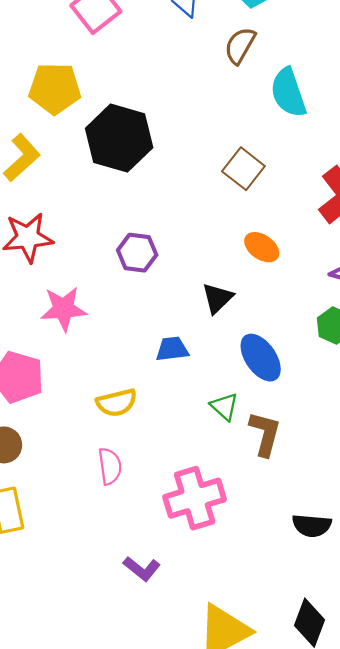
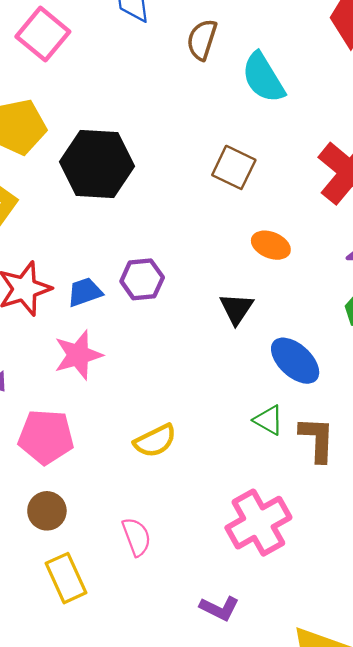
blue trapezoid: (172, 349) -> (85, 292), moved
pink semicircle: (110, 466) -> (136, 537), moved

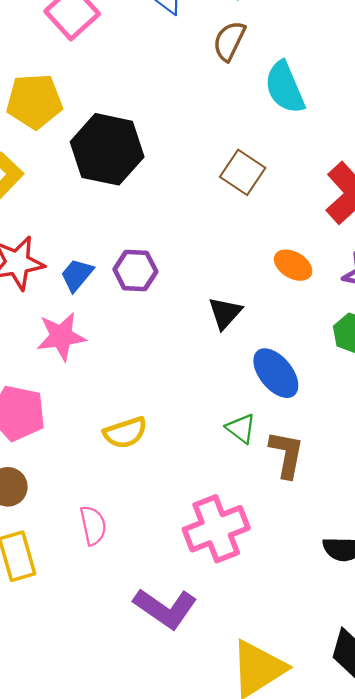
orange ellipse: (271, 245) -> (293, 265), moved
blue trapezoid: (85, 292) -> (77, 275), turned -39
purple L-shape: (219, 608) -> (165, 608), size x1.6

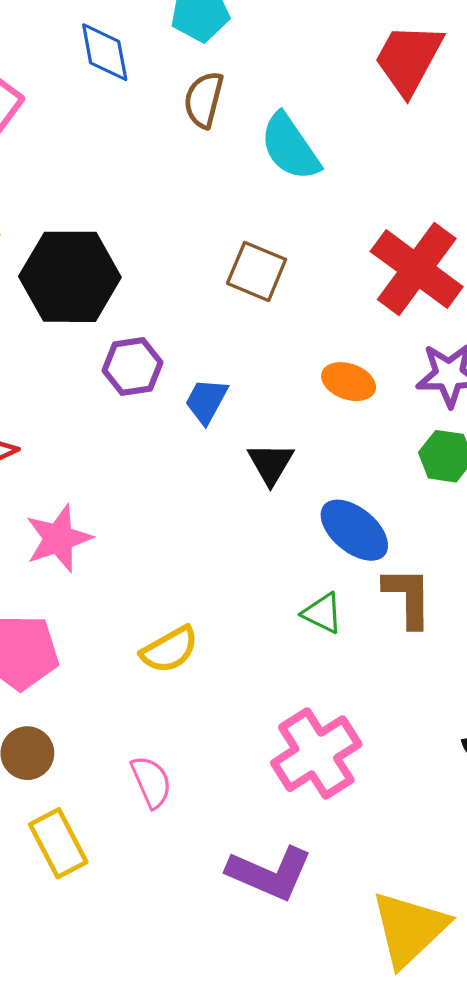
purple hexagon: (135, 270) -> (133, 367), moved
blue trapezoid: (77, 275) -> (206, 401), moved
brown L-shape: (286, 454) -> (408, 597), moved

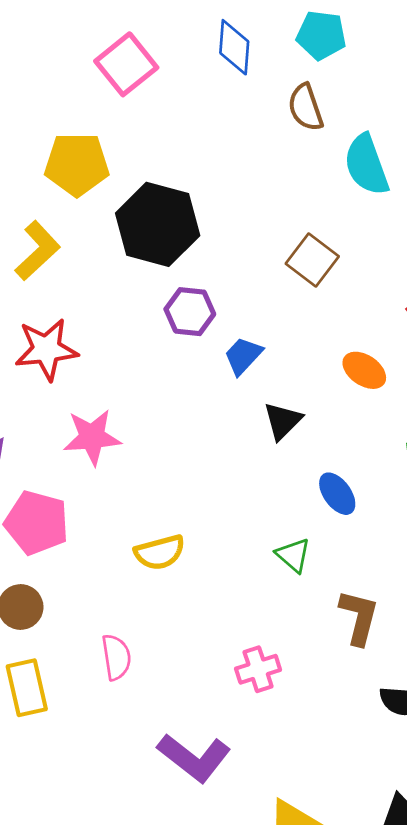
brown semicircle: (204, 100) -> (306, 107), turned -48
blue ellipse: (354, 530) -> (337, 494), size x0.7
brown L-shape: (408, 597) -> (359, 617), moved
pink cross: (316, 754) -> (258, 669), size x0.6

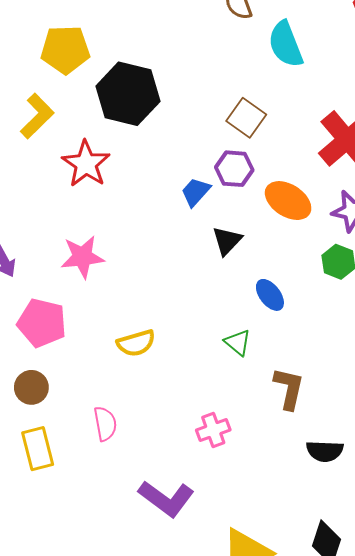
purple hexagon: (190, 312) -> (234, 169), moved
red star: (46, 349) -> (86, 164), moved, turned -30
orange ellipse: (364, 370) -> (288, 201), size x1.4

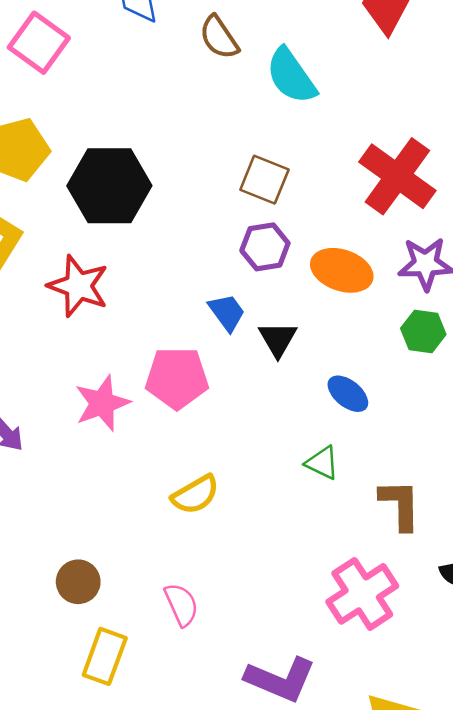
blue trapezoid: (196, 192) -> (227, 312), moved, turned 116
pink pentagon: (42, 323) -> (177, 378), moved
pink cross: (213, 430) -> (362, 594), moved, size x1.6
yellow rectangle: (38, 449) -> (105, 656), turned 48

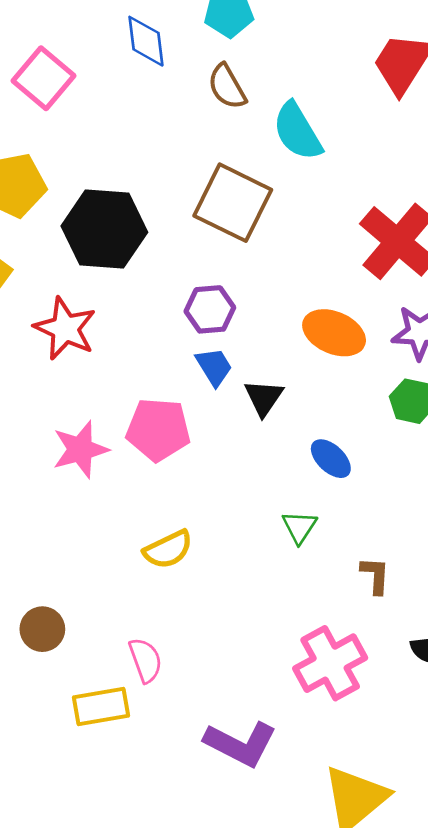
brown square: (264, 180) -> (233, 203), moved, size x1.5
purple hexagon: (265, 247) -> (210, 309), moved
green triangle: (322, 463) -> (299, 527), turned 33
brown L-shape: (400, 505) -> (375, 575), size x0.7
yellow rectangle: (105, 656) -> (101, 706), moved, turned 56

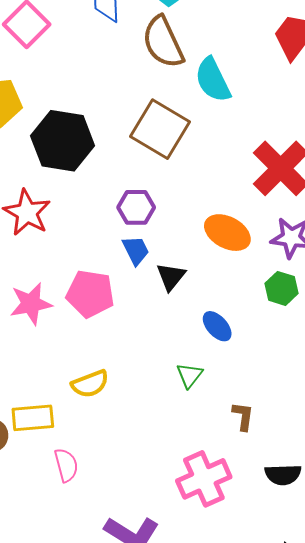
brown semicircle: (227, 87) -> (163, 42), size x1.5
yellow rectangle: (101, 706) -> (33, 418), moved

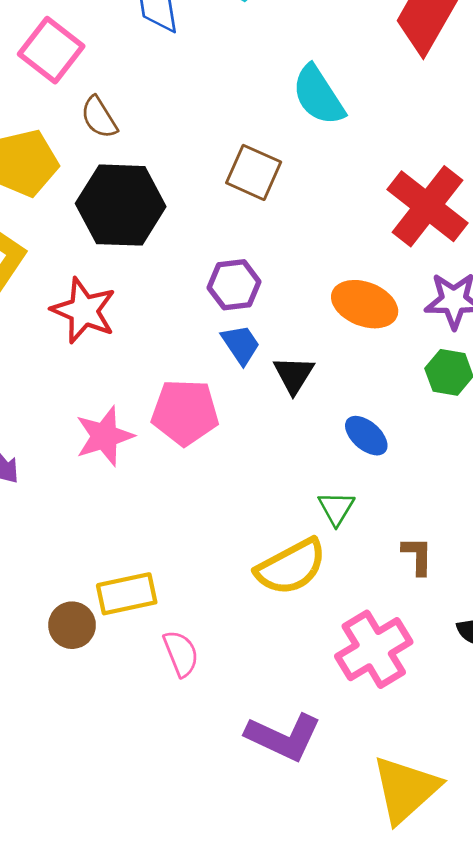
brown semicircle: (163, 42) -> (99, 117), moved, size x0.6
brown square: (160, 129) -> (254, 172), size x0.7
yellow semicircle: (90, 384) -> (291, 567), moved, size x1.4

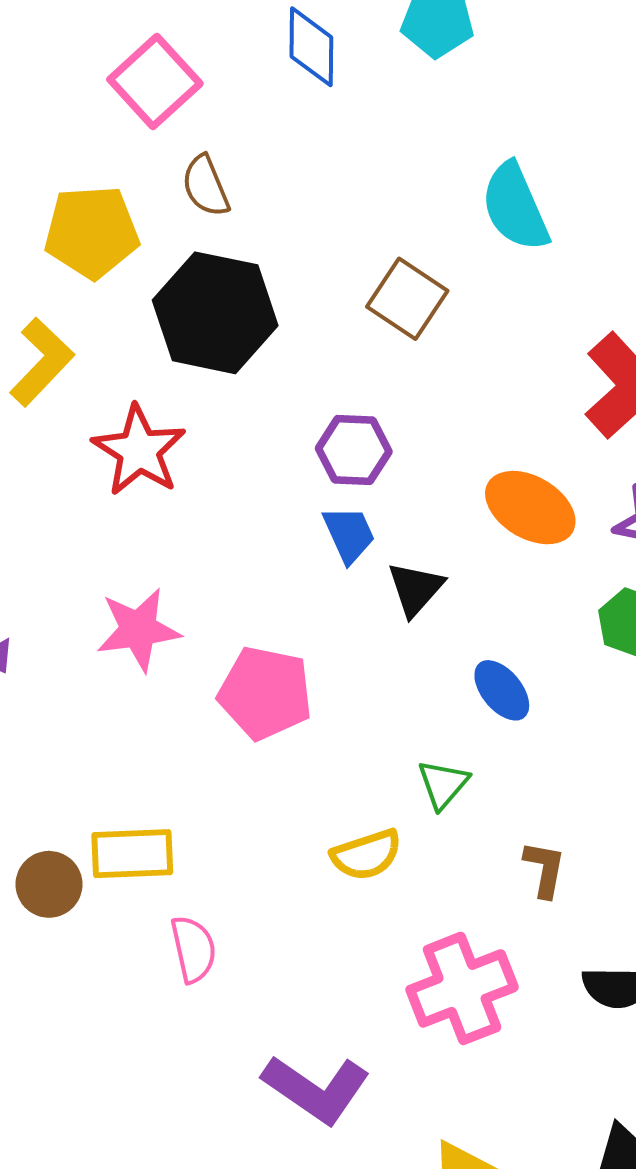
pink pentagon: (185, 412) -> (265, 693), moved
yellow semicircle: (291, 567) -> (366, 855), size x0.7

